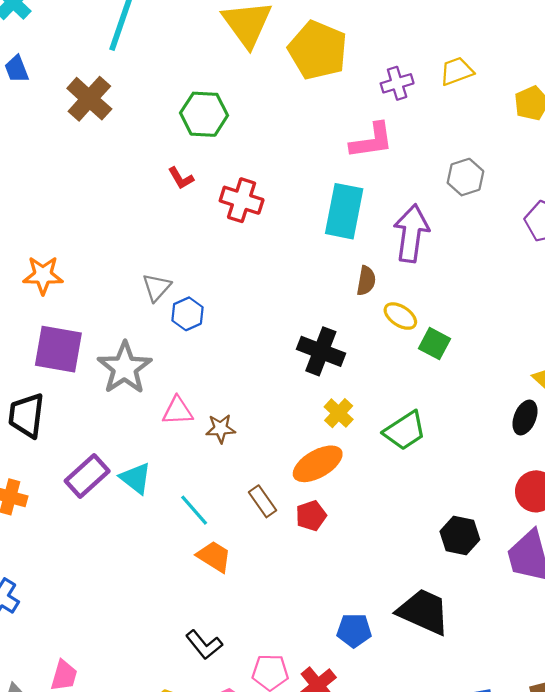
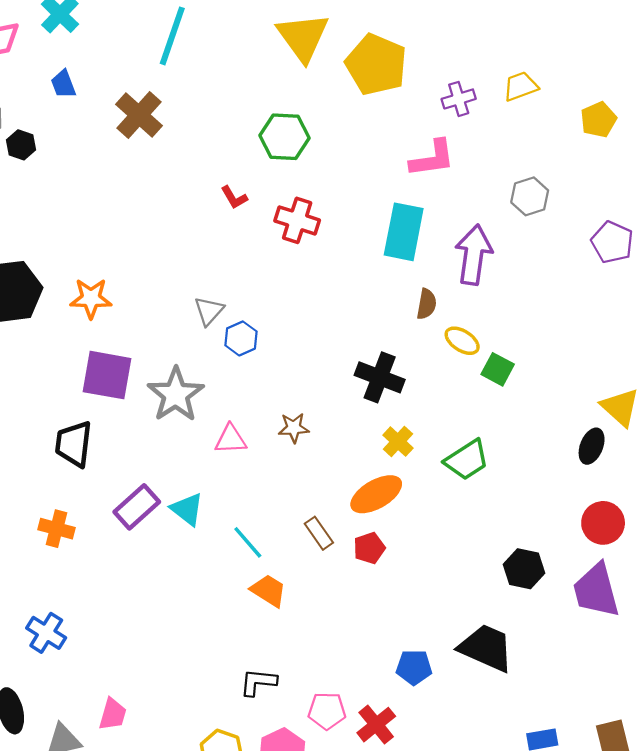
green hexagon: (204, 114) -> (285, 137), moved
brown star: (221, 429) -> (294, 428), moved
black L-shape: (204, 645) -> (258, 682), turned 135

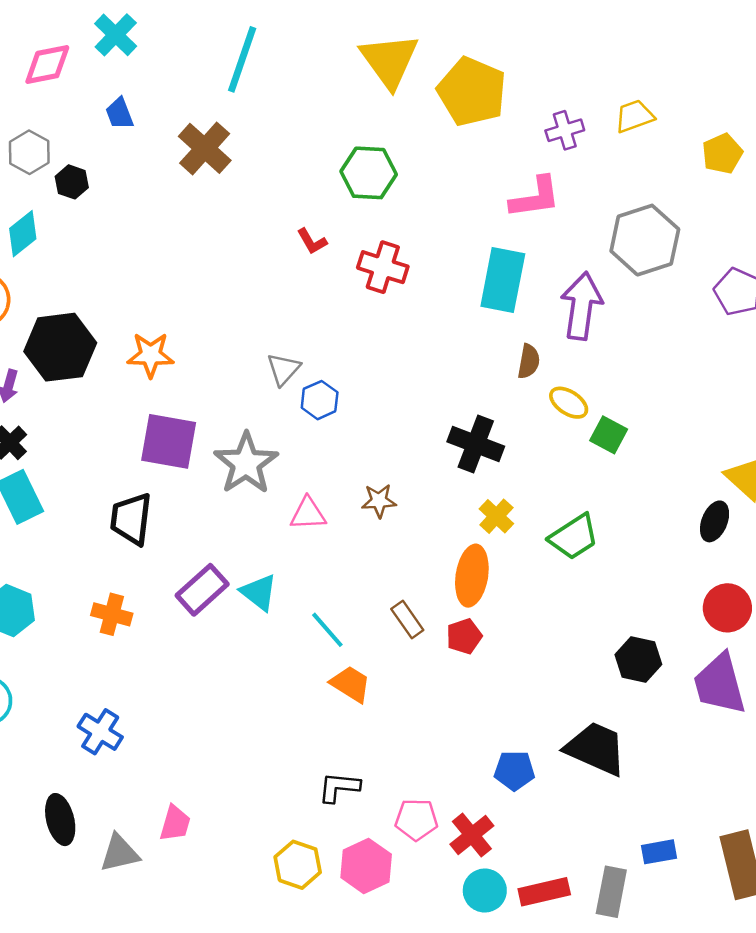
gray hexagon: (530, 196) -> (645, 240), size x1.6
orange ellipse: (376, 494) -> (472, 576), turned -51

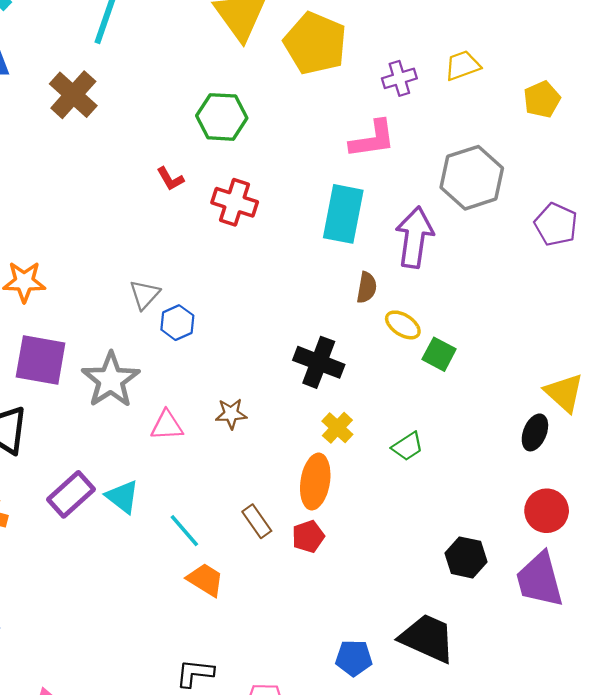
green trapezoid: (574, 537) -> (408, 446), size x0.7

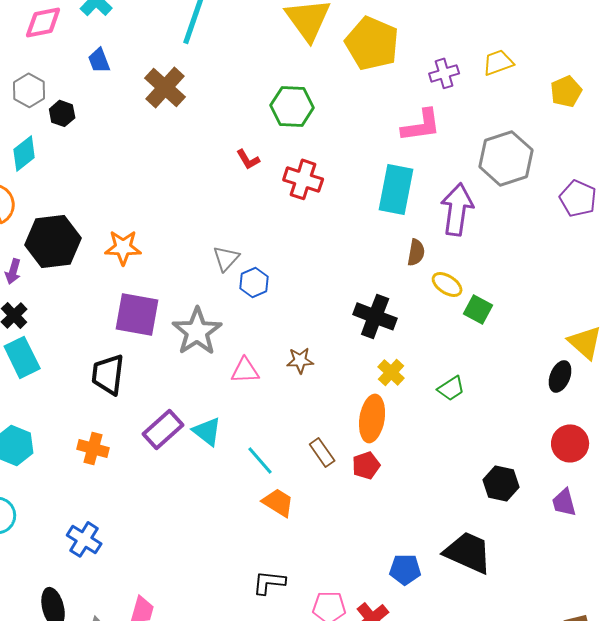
purple trapezoid: (540, 580) -> (564, 502), size x0.6

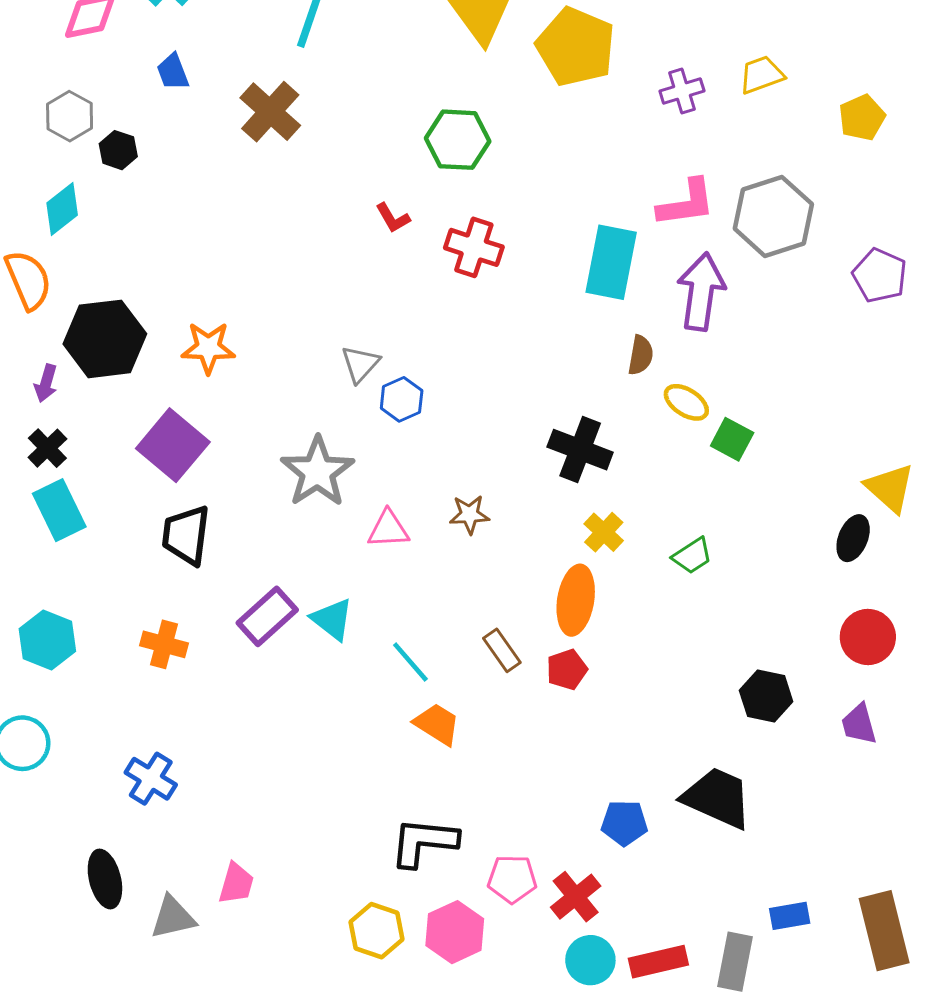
pink L-shape: (421, 125) -> (686, 203), moved
purple square: (137, 314) -> (173, 445), moved, turned 30
black L-shape: (269, 582) -> (424, 842), size x1.4

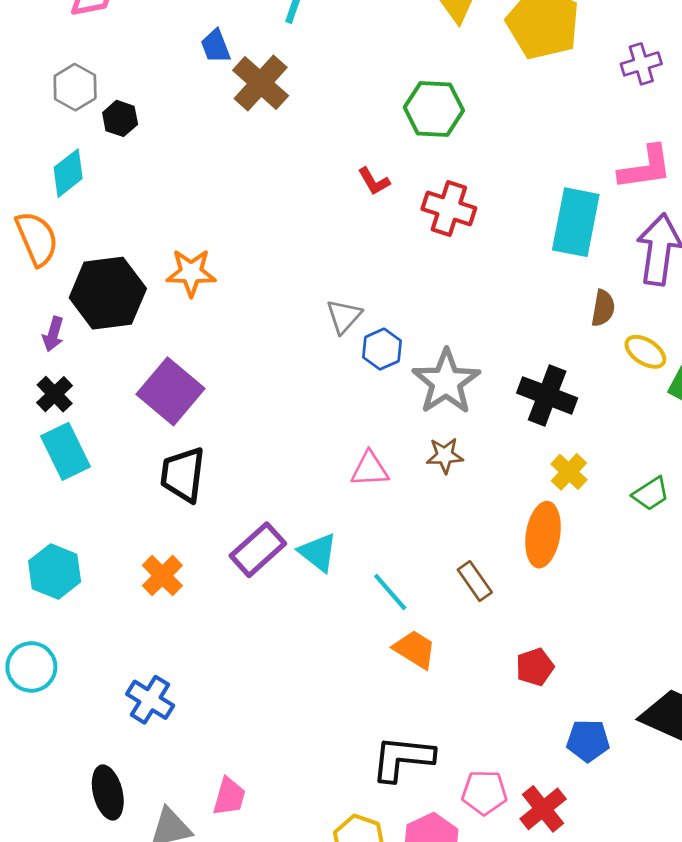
blue trapezoid: (173, 72) -> (216, 46), moved
orange star: (208, 348) -> (191, 273), moved
gray star: (317, 472) -> (446, 382), moved
orange cross: (164, 644) -> (162, 576), turned 30
red pentagon: (567, 669) -> (535, 667), moved

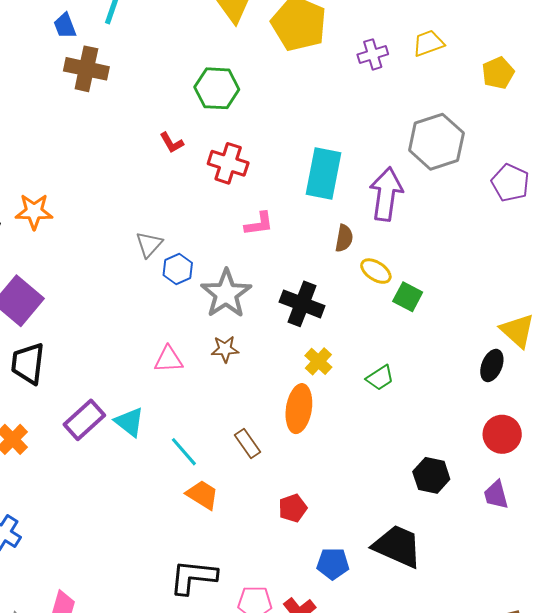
blue trapezoid: (216, 46) -> (65, 26), moved
brown cross: (261, 83) -> (86, 69), turned -30
pink L-shape: (645, 168) -> (259, 224), moved, size x0.7

